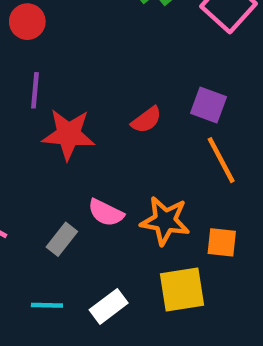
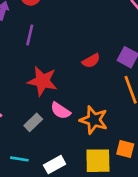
red star: (69, 134) -> (42, 81), moved
orange square: (222, 242) -> (125, 149), moved

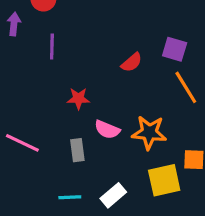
red star: (42, 81) -> (78, 99), size x0.6
gray rectangle: (33, 122) -> (77, 150), turned -42

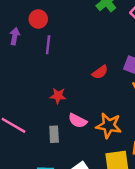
purple line: (52, 47) -> (48, 45), moved

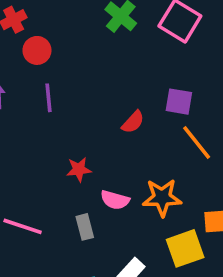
red circle: (38, 19) -> (37, 50), moved

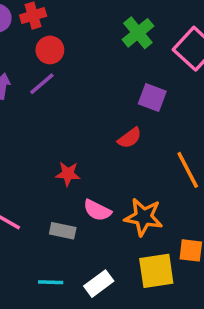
purple line: (49, 98) -> (42, 84), moved, turned 44
purple square: (179, 102) -> (152, 97), moved
gray rectangle: (85, 227) -> (63, 231), turned -75

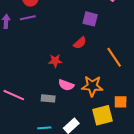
purple line: (42, 84) -> (28, 18), turned 35
red star: (68, 174) -> (55, 61), moved

